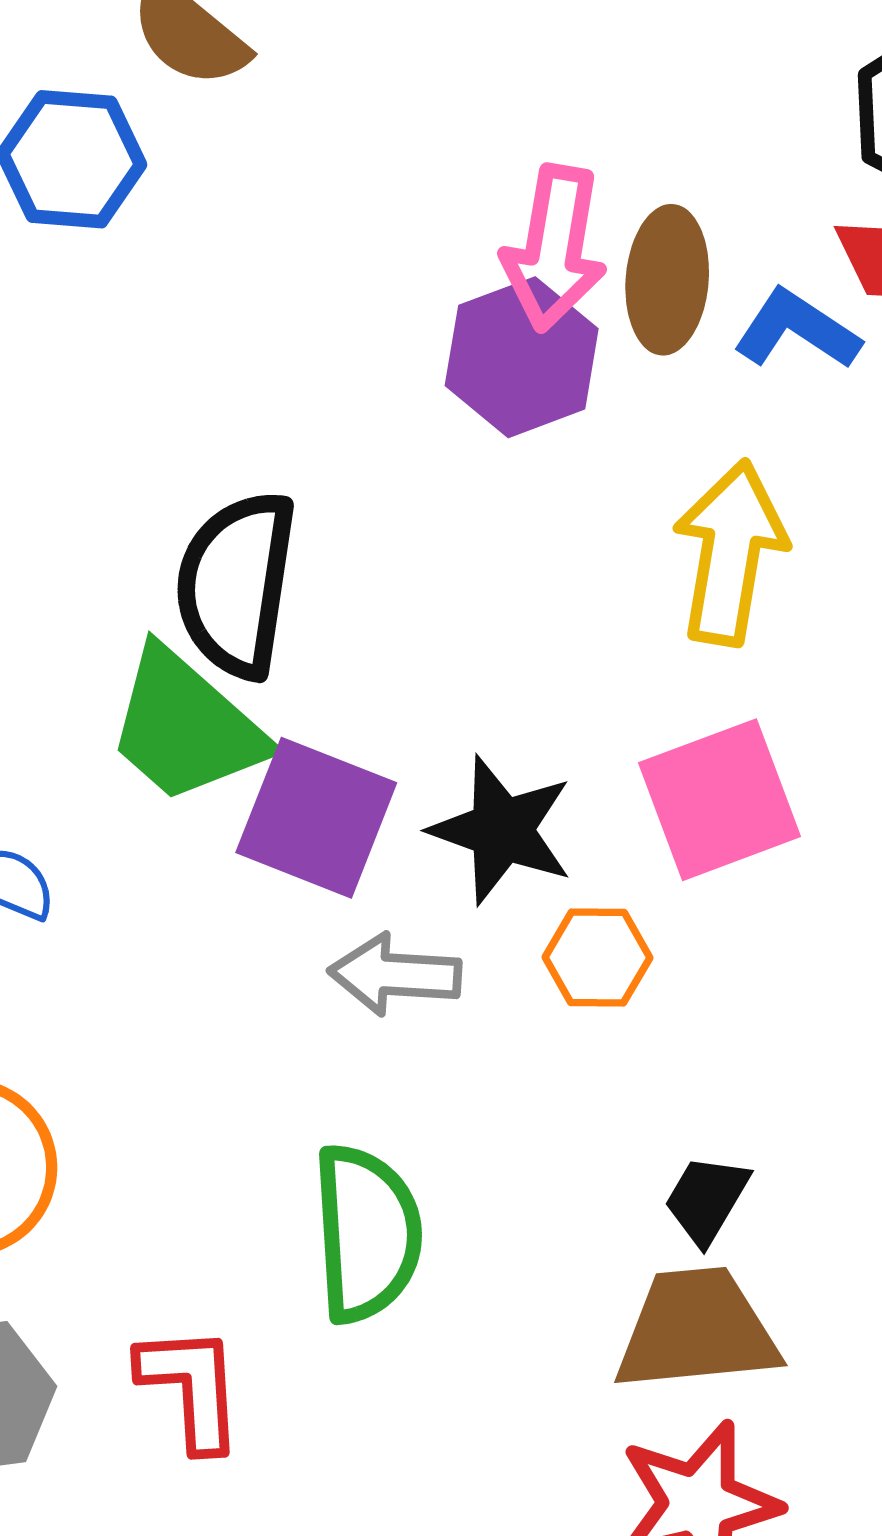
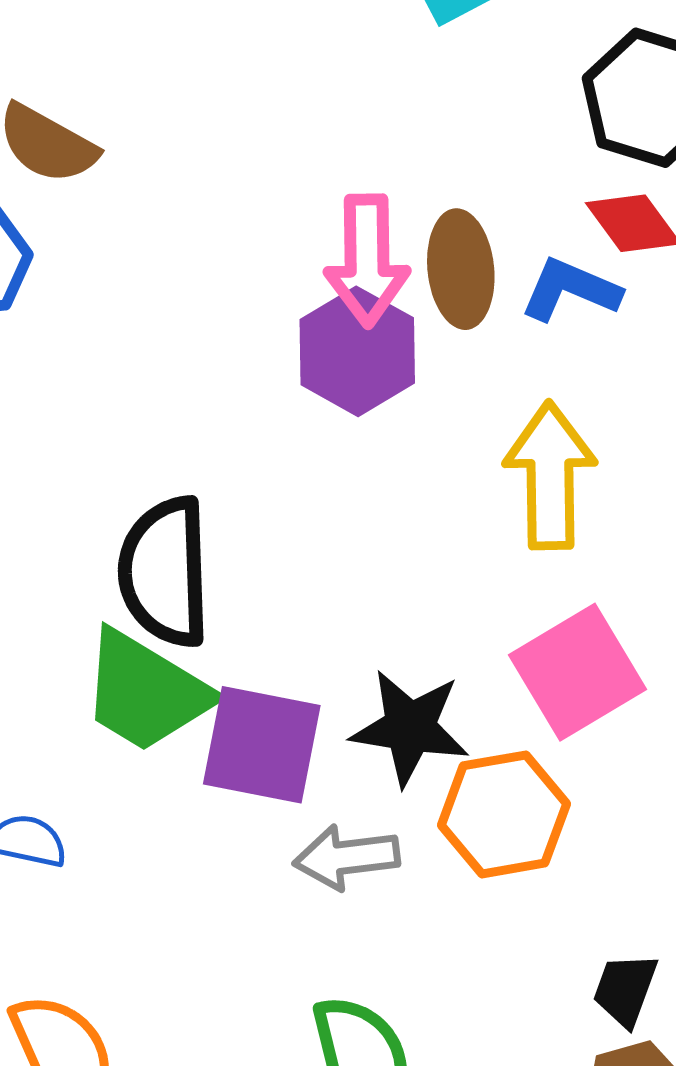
orange hexagon: (597, 958) -> (504, 814), size x1.5

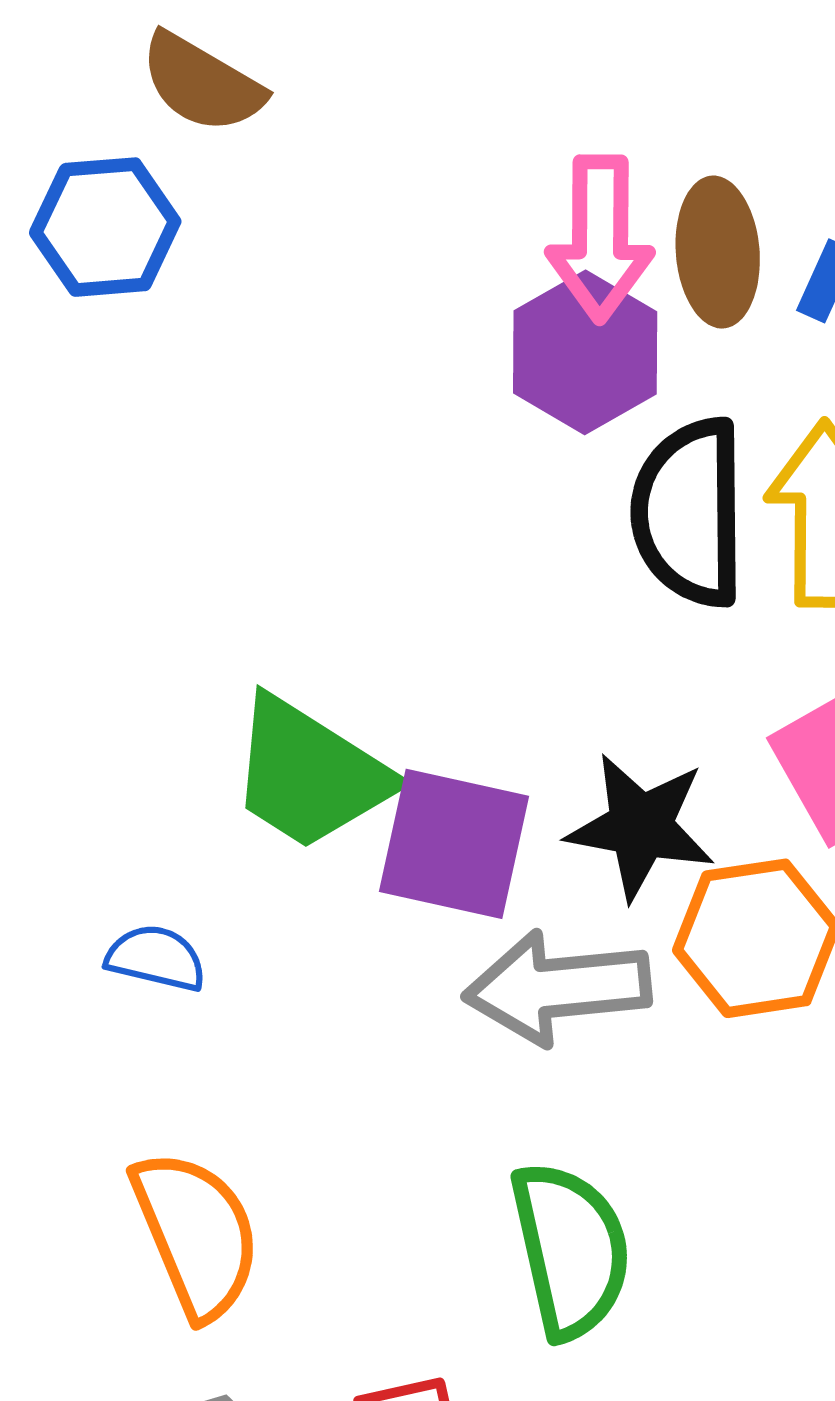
black semicircle: (165, 572) -> (689, 512), moved
gray arrow: (347, 857) -> (557, 988), size x1.4

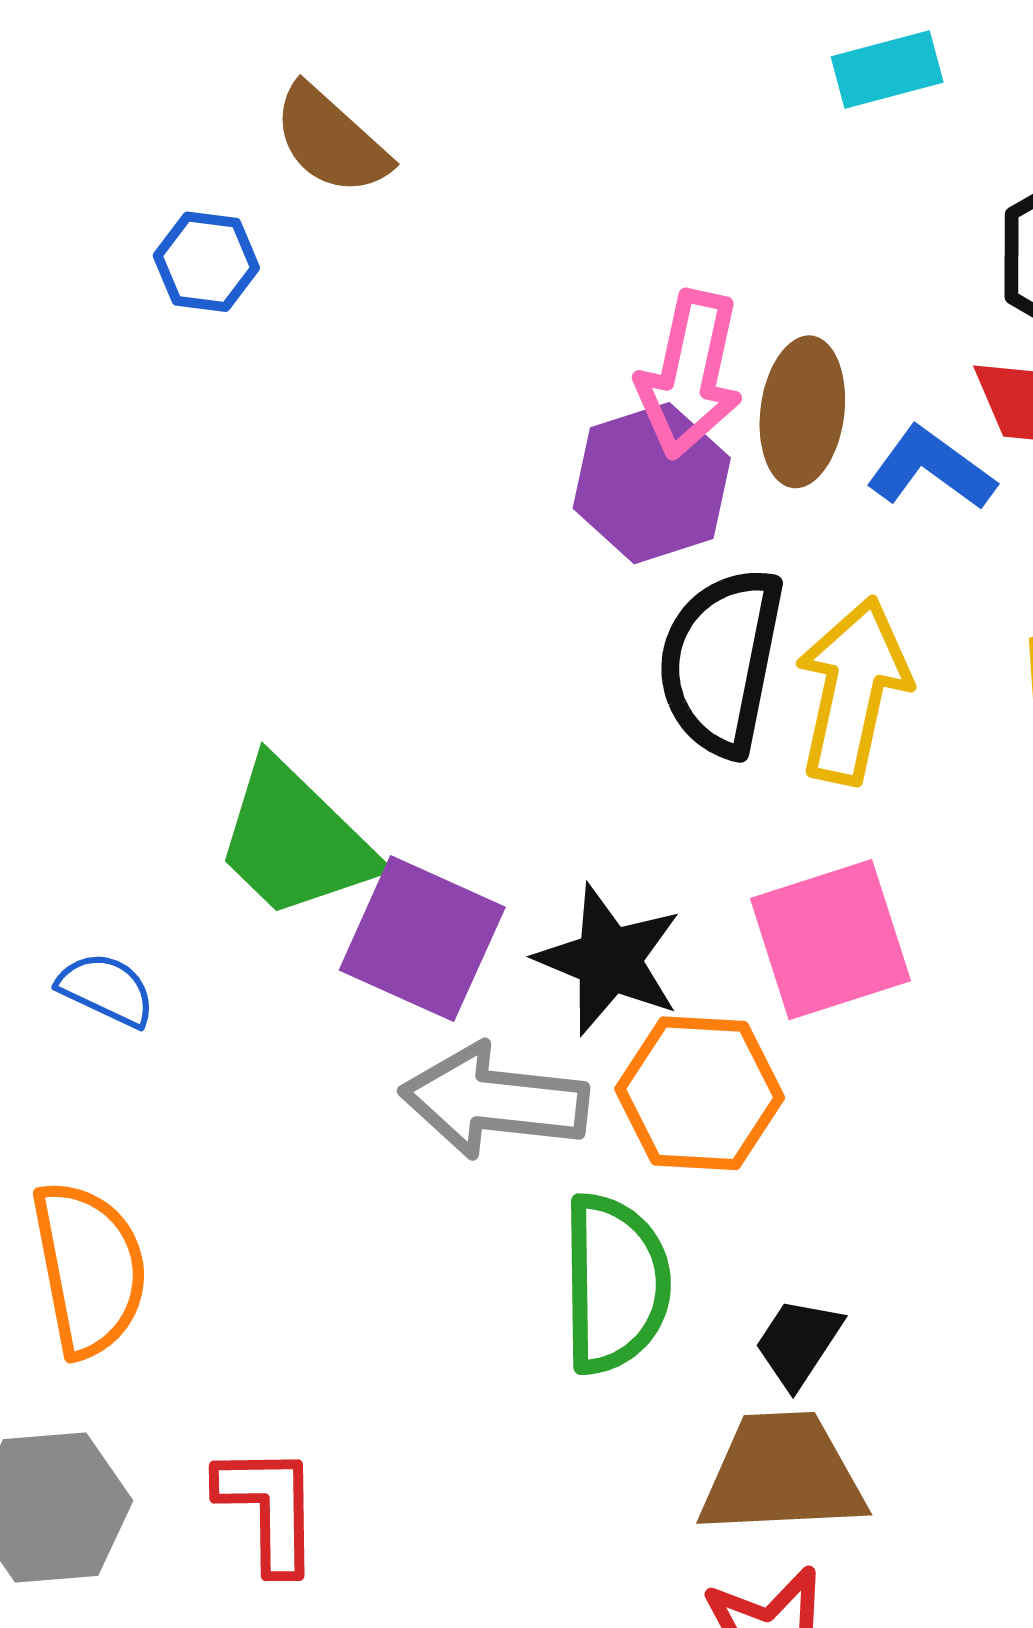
blue hexagon: (105, 227) -> (206, 262), size x0.7
green semicircle: (571, 1250) -> (615, 1284), moved

